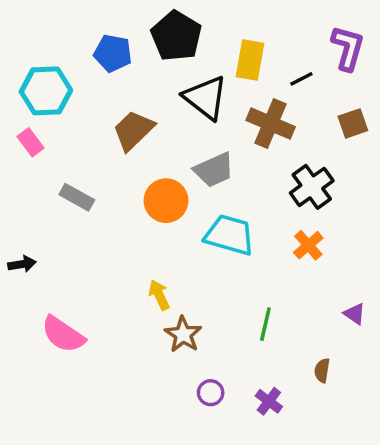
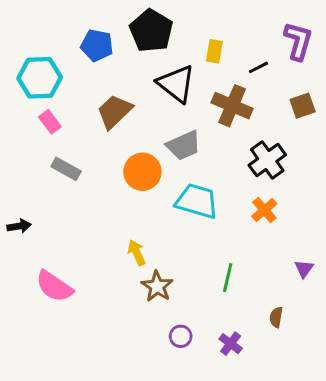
yellow rectangle: (250, 60) -> (214, 51), size x0.7
pink rectangle: (31, 142) -> (50, 122), moved
purple triangle: (355, 314) -> (304, 269), turned 30

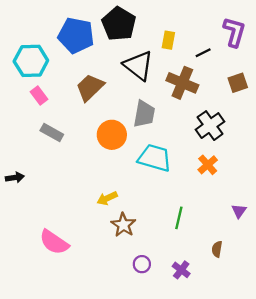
blue pentagon: (97, 45) -> (76, 35), size x1.4
gray trapezoid: (184, 145) -> (144, 114), turned -56
yellow arrow: (137, 253) -> (107, 198), turned -90
pink semicircle: (54, 286) -> (54, 242), moved

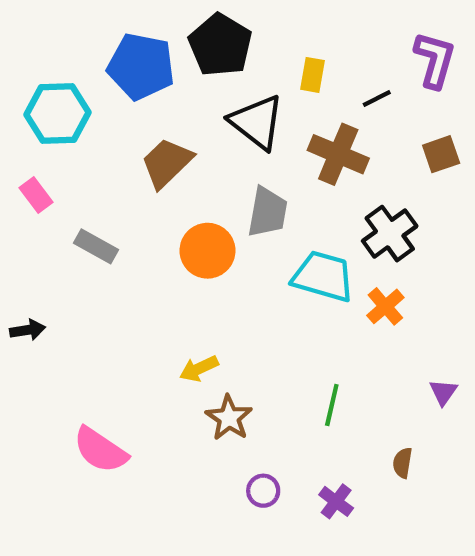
pink rectangle: (39, 95) -> (36, 195), moved
cyan trapezoid: (155, 158) -> (323, 276), moved

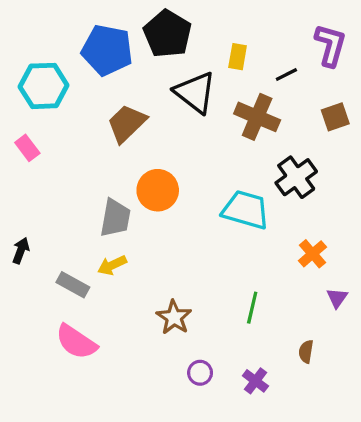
gray trapezoid: (268, 212) -> (115, 218), moved
gray rectangle: (96, 246) -> (73, 285), moved
orange cross: (385, 306) -> (312, 254), moved
black arrow: (27, 330) -> (21, 251), turned -60
yellow arrow: (199, 369) -> (112, 265), moved

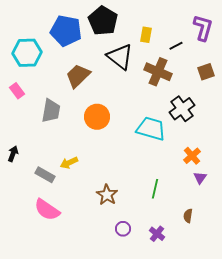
gray trapezoid: (115, 218) -> (51, 111), moved
purple triangle: (337, 298) -> (200, 178), moved

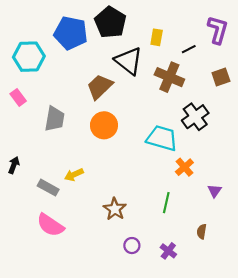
brown trapezoid: (78, 76) -> (100, 87), moved
orange cross: (192, 156) -> (184, 167), moved

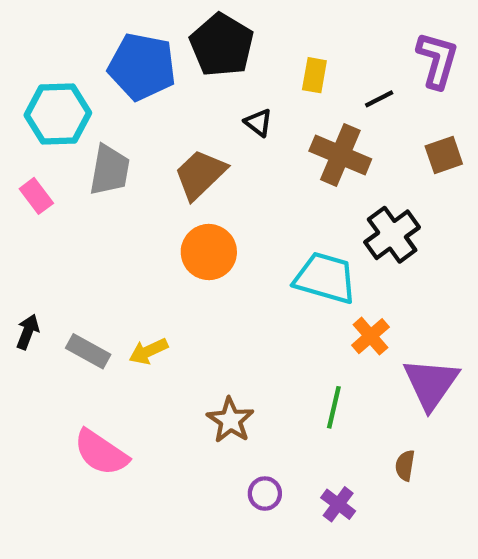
black triangle: (129, 61) -> (258, 123), size x0.5
gray trapezoid: (55, 119) -> (110, 170), moved
gray rectangle: (48, 188) -> (88, 351), moved
purple triangle: (215, 191) -> (431, 384), size x2.0

